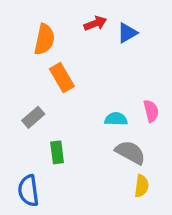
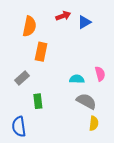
orange rectangle: (62, 78) -> (41, 52), turned 42

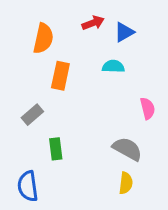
cyan semicircle: (77, 79) -> (113, 66), moved
yellow semicircle: (94, 123) -> (126, 183), moved

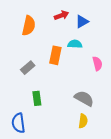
orange rectangle: (60, 76) -> (55, 55), moved
pink semicircle: (148, 108) -> (97, 64), moved
gray rectangle: (32, 115) -> (28, 68), moved

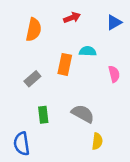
blue triangle: (82, 22) -> (114, 22), moved
gray semicircle: (84, 98) -> (83, 114), moved

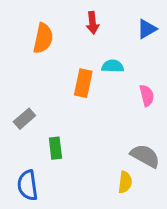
red arrow: (72, 18) -> (93, 23), turned 105
gray rectangle: (32, 79) -> (24, 119), moved
gray semicircle: (83, 114) -> (145, 156), moved

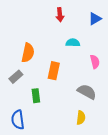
orange semicircle: (43, 38) -> (28, 53), moved
orange rectangle: (83, 83) -> (54, 71), moved
gray semicircle: (145, 156) -> (87, 92), moved

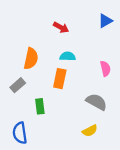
red arrow: (60, 15) -> (61, 27), moved, turned -56
cyan semicircle: (73, 43) -> (68, 56), moved
yellow semicircle: (81, 118) -> (90, 131), turned 56

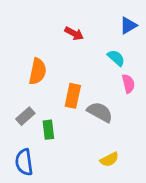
cyan semicircle: (68, 56) -> (116, 58), moved, turned 40
gray rectangle: (18, 85) -> (25, 116), moved
gray semicircle: (96, 102) -> (100, 112), moved

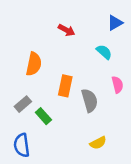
pink semicircle: (128, 84) -> (117, 85), moved
gray semicircle: (100, 112) -> (90, 100), turned 45
green rectangle: (48, 130) -> (43, 116), turned -35

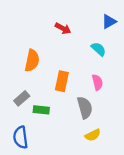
pink semicircle: (117, 85) -> (97, 82), moved
gray semicircle: (90, 100) -> (85, 108), moved
green rectangle: (43, 116) -> (41, 110), turned -42

